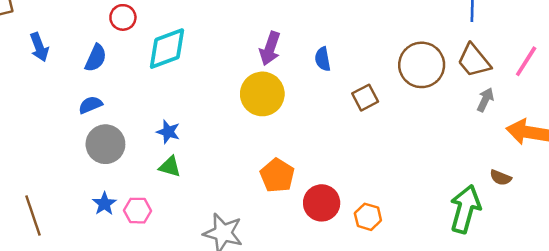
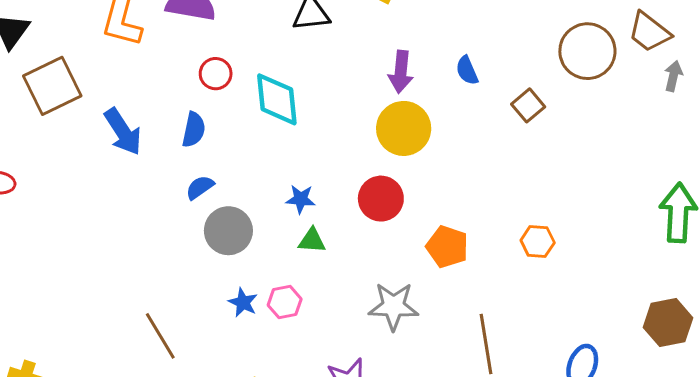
blue arrow: (39, 47) -> (123, 132), size x1.4
cyan diamond: (167, 49) -> (277, 99), turned -63
orange pentagon: (277, 175) -> (447, 247), moved
red circle: (322, 203) -> (381, 199), moved
orange hexagon: (368, 217) -> (538, 241), moved

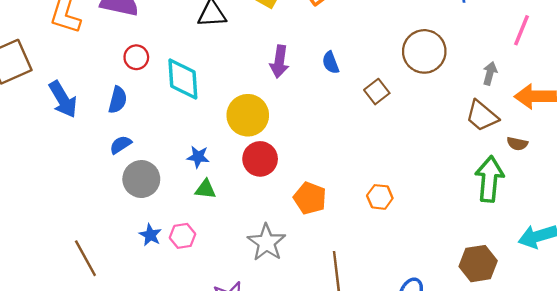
brown trapezoid: (649, 32) -> (482, 116), moved
yellow circle: (404, 128) -> (248, 115), moved
gray star: (393, 306) -> (266, 242), turned 30

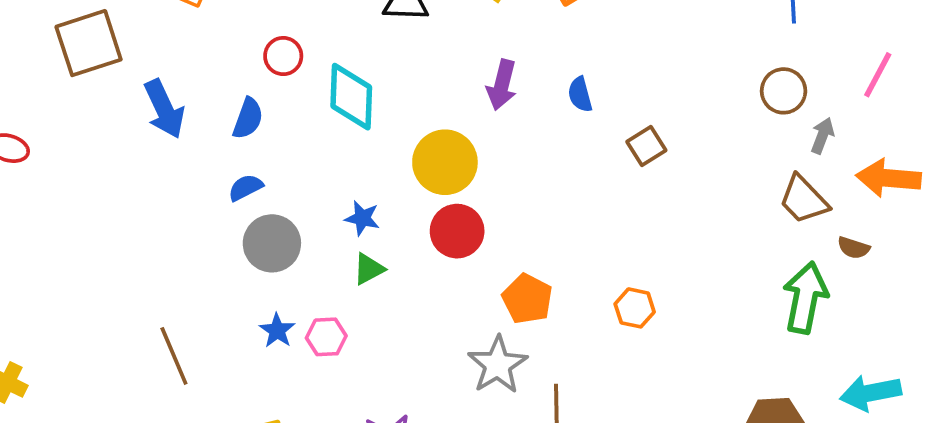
brown circle: (424, 51) -> (784, 91), moved, size x0.7
green triangle: (205, 189) -> (369, 269), turned -40
gray star: (266, 242) -> (498, 365), moved

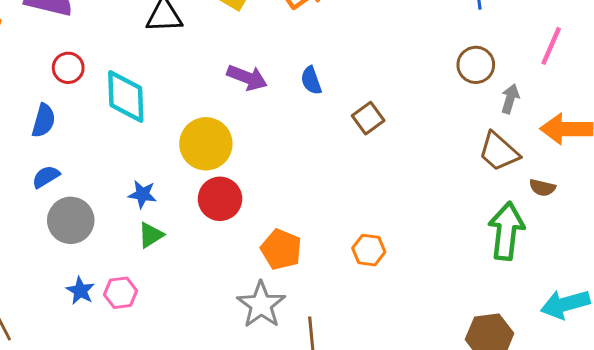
purple arrow: (502, 85) -> (247, 78), turned -78

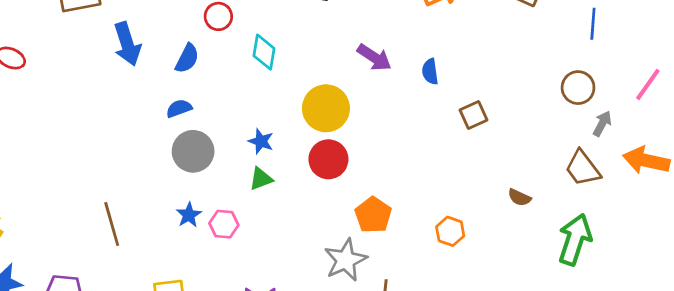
cyan diamond: (126, 96) -> (264, 52), size x0.7
brown semicircle: (542, 188) -> (519, 197), moved

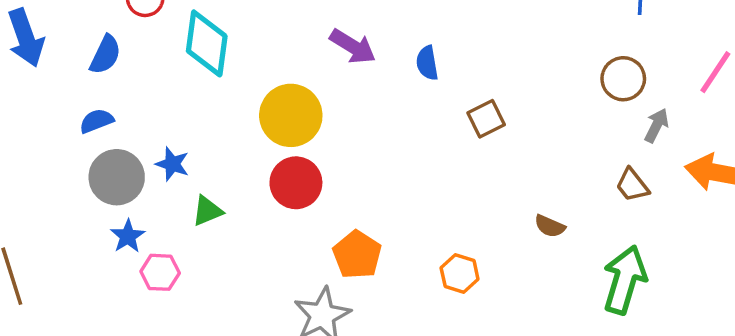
cyan diamond: (264, 52) -> (207, 43), size x1.4
blue star: (261, 141) -> (172, 164), moved
brown trapezoid: (583, 168) -> (632, 185), size x0.7
blue star: (189, 215) -> (128, 236), moved

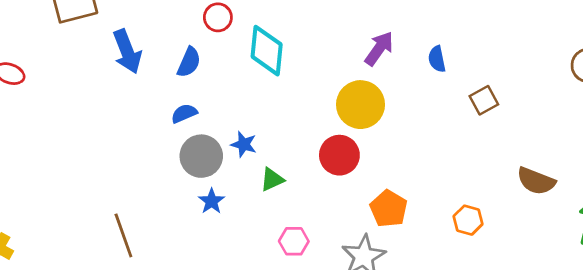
purple arrow: (353, 46) -> (379, 48), turned -84
yellow circle: (291, 115) -> (360, 105), moved
brown semicircle: (550, 226) -> (536, 181), size x1.6
pink hexagon: (160, 272) -> (294, 241), moved

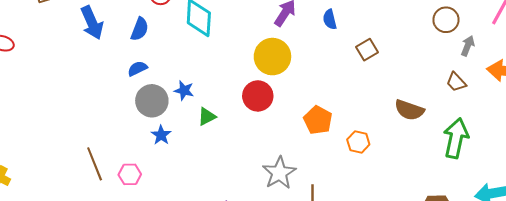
orange pentagon: (389, 209) -> (318, 120), moved
pink hexagon: (294, 241) -> (130, 174), moved

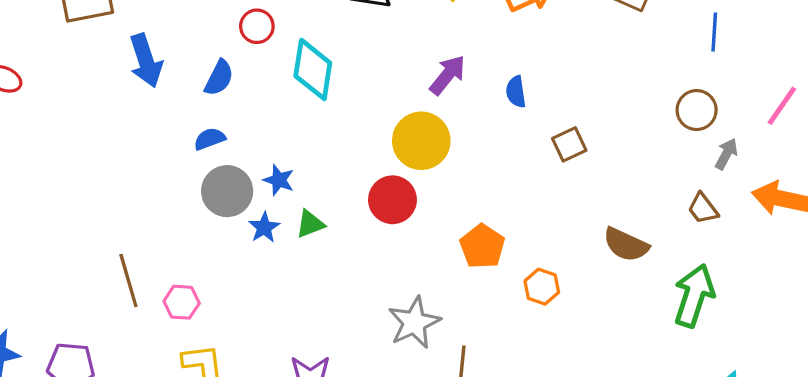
blue star: (161, 135) -> (264, 227), moved

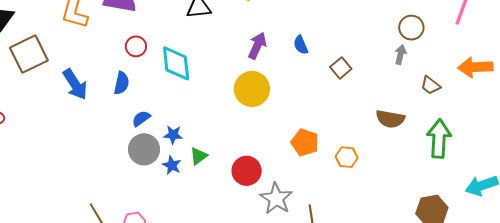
blue semicircle: (210, 139) -> (141, 118), moved
gray arrow: (726, 154) -> (400, 55), moved
red circle: (392, 200) -> (247, 171), moved

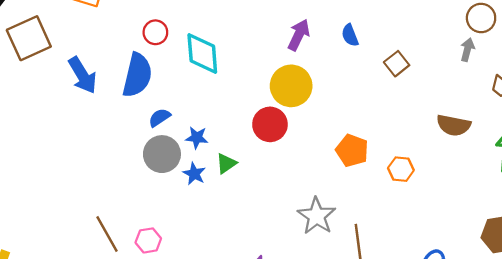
blue semicircle: (121, 83) -> (137, 75), size x1.6
red circle: (247, 171) -> (270, 124), moved

